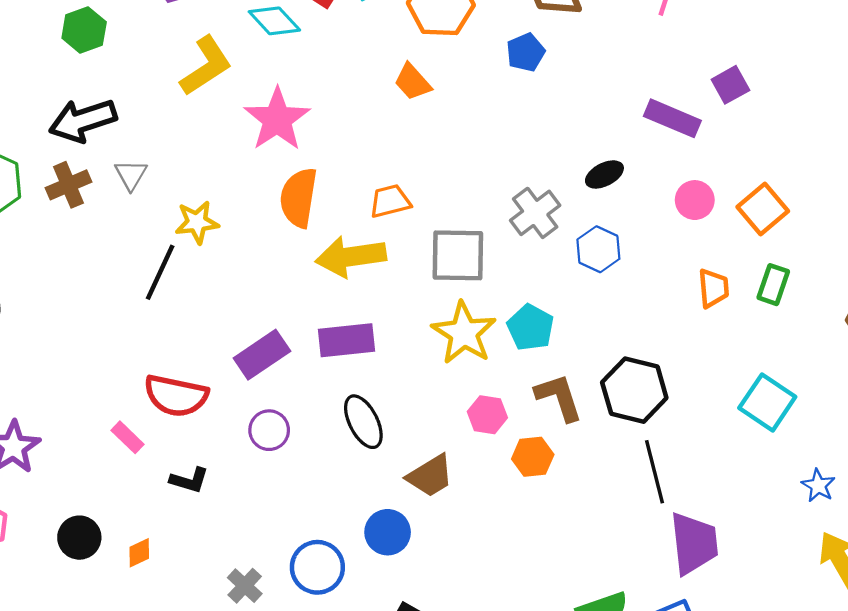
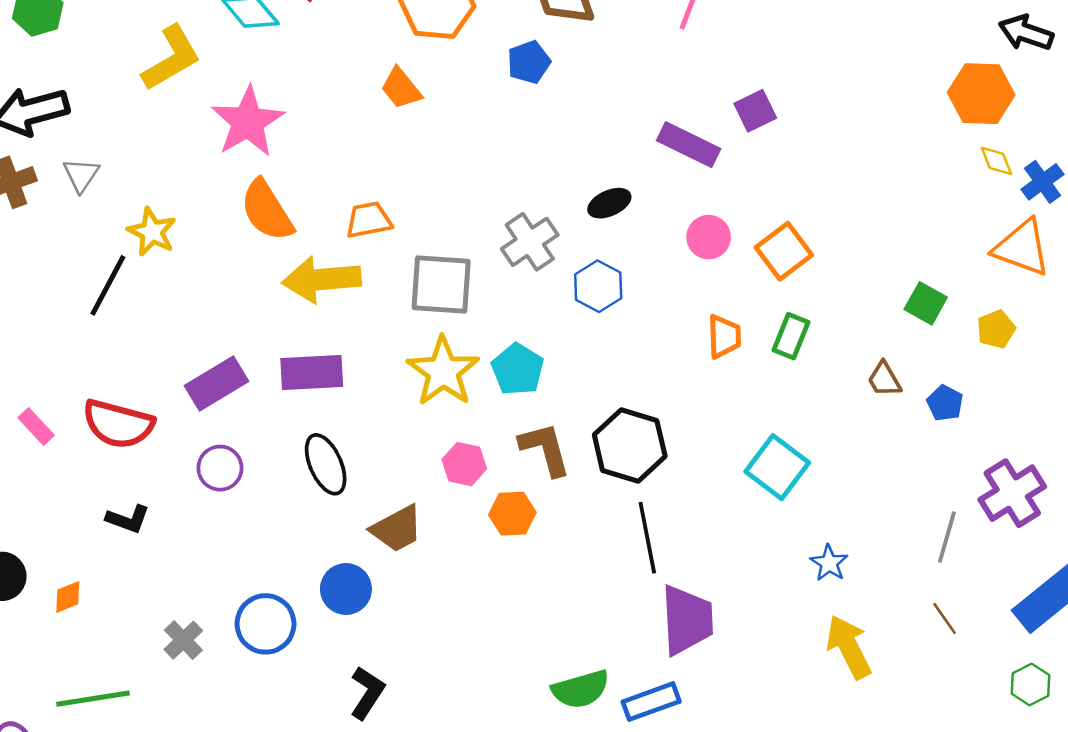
orange semicircle: (299, 198) -> (267, 210), turned -44
yellow star: (197, 222) -> (152, 232), turned 30
pink rectangle: (127, 437) -> (36, 426), moved

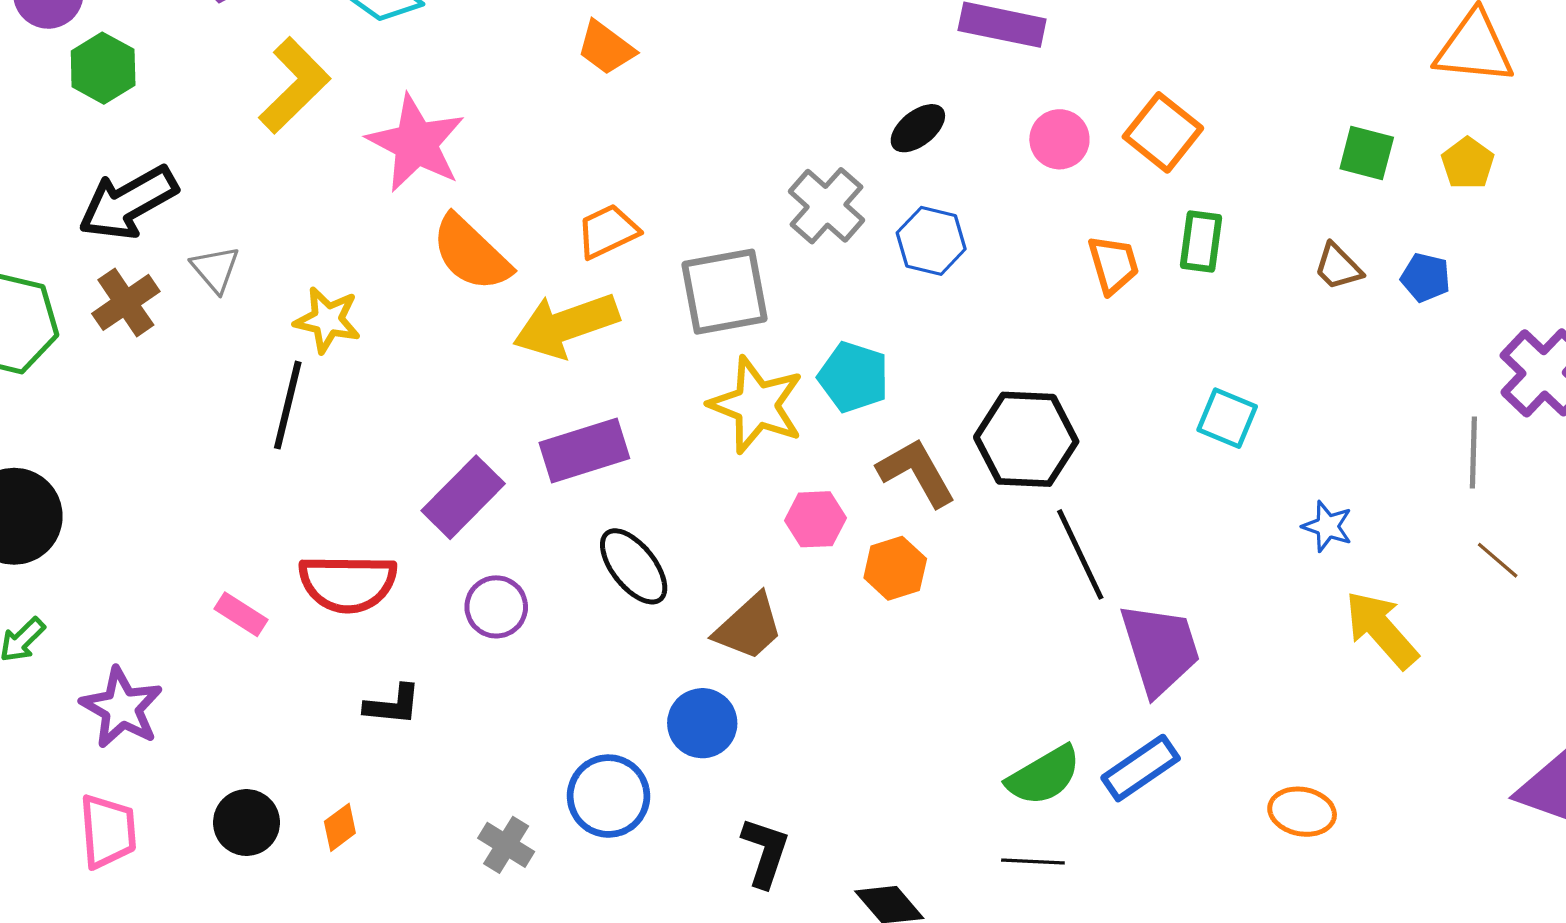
cyan square: (777, 467) -> (1227, 418), size x0.7

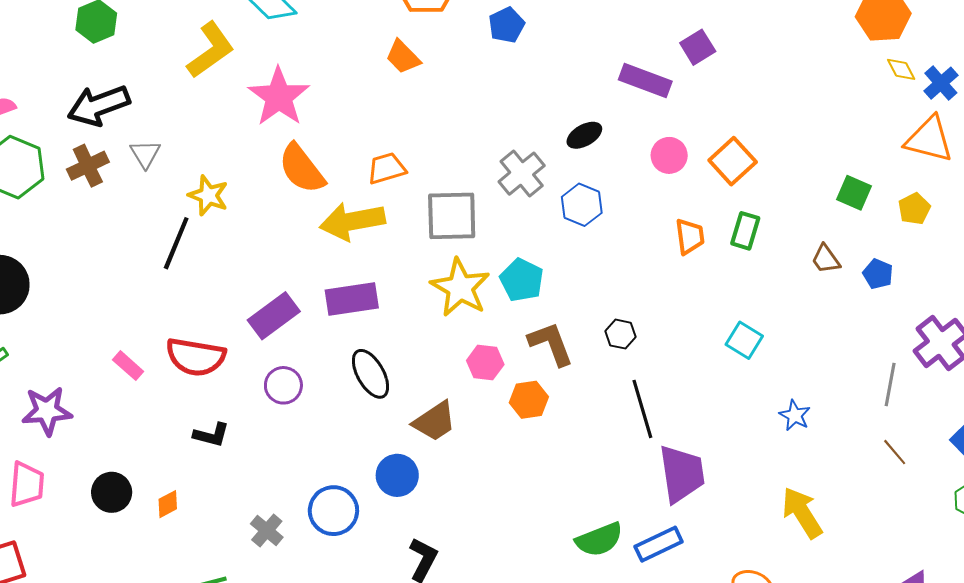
black hexagon: (1026, 439) -> (621, 334), size x0.5
yellow arrow: (1381, 630) -> (802, 513), moved
purple star: (122, 708) -> (47, 411), turned 30

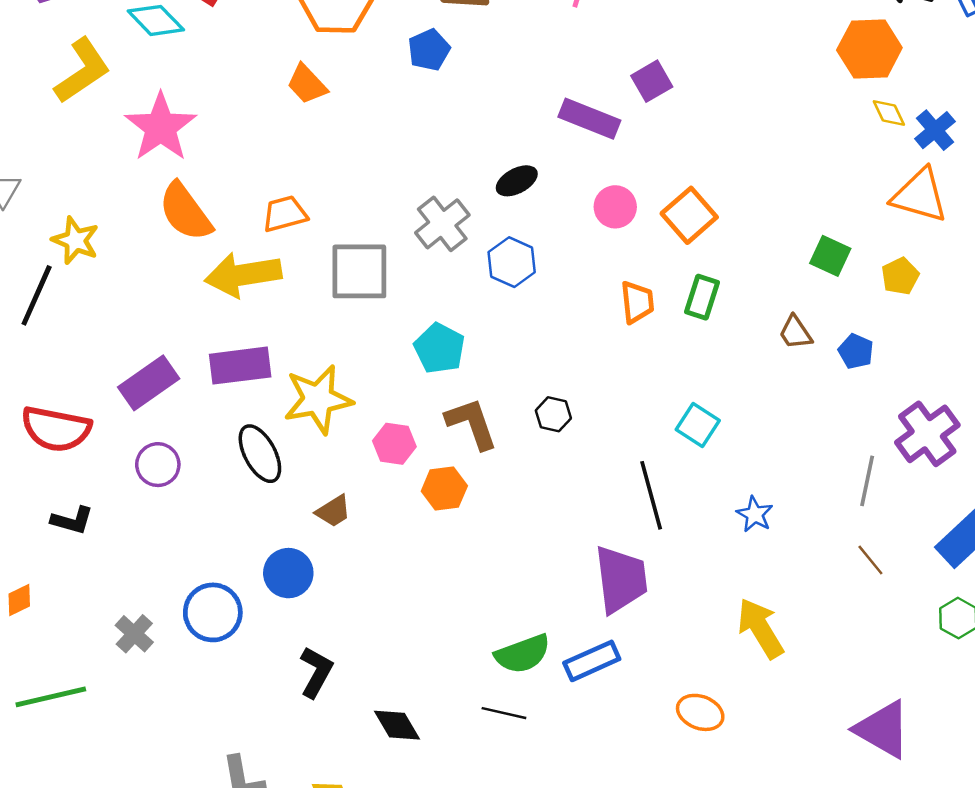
yellow star: (460, 288) -> (318, 399), moved, turned 30
black line: (642, 409) -> (651, 495), moved
brown trapezoid: (435, 421) -> (333, 511), size x0.7

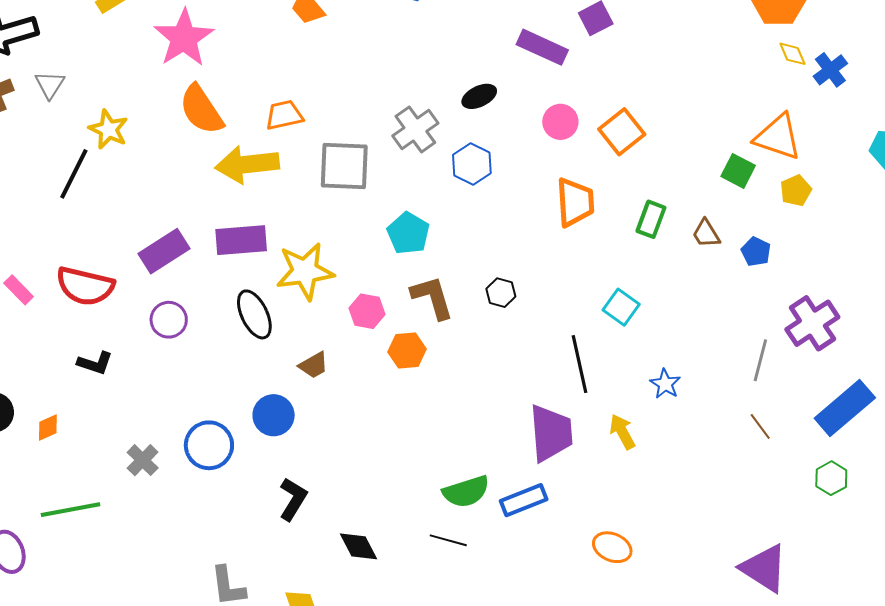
orange triangle: (920, 195) -> (778, 137), moved
green rectangle: (702, 297) -> (651, 219), moved
orange trapezoid: (637, 302) -> (575, 202), size x1.4
yellow arrow: (760, 628) -> (622, 432), moved, size x0.7

